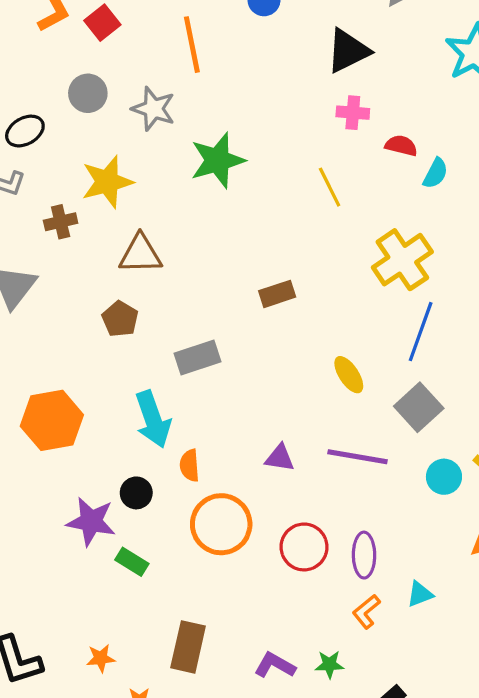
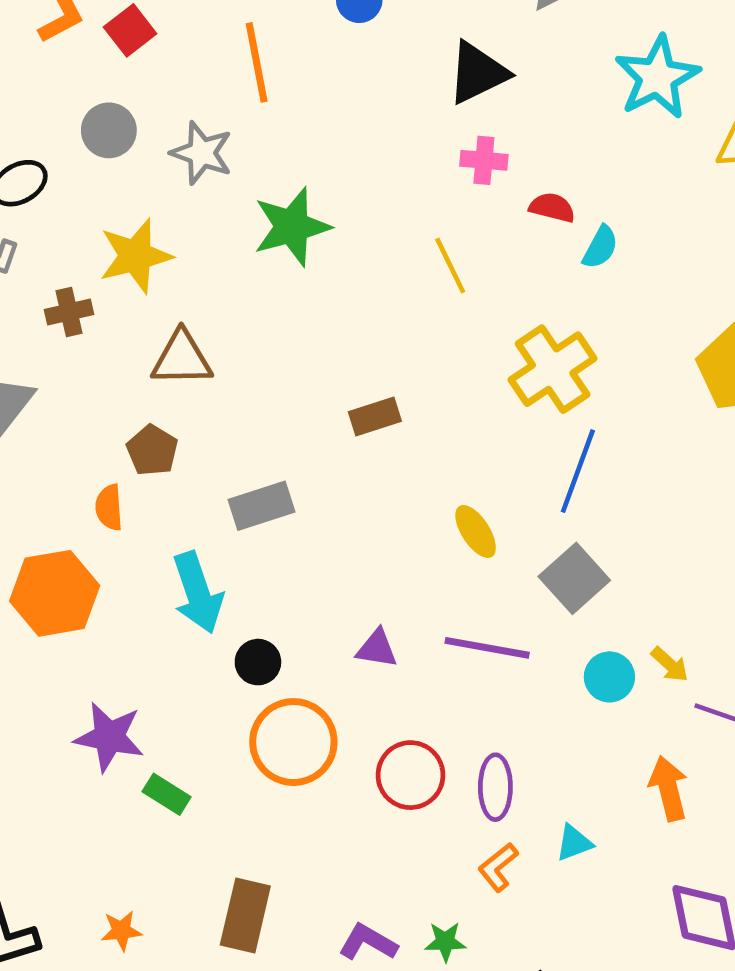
orange semicircle: (190, 465) -> (109, 507), moved
black circle: (136, 493) -> (258, 662), moved

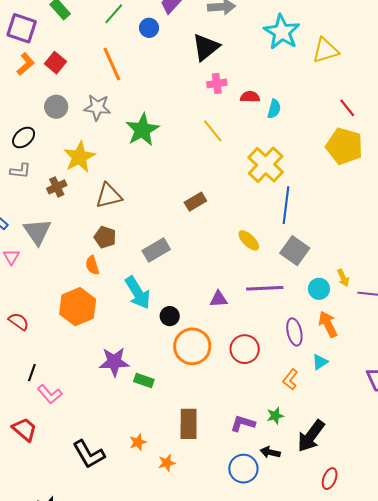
yellow arrow: (670, 664) -> (343, 278), turned 36
purple ellipse: (495, 787) -> (294, 332), moved
orange arrow: (668, 788) -> (328, 324), moved

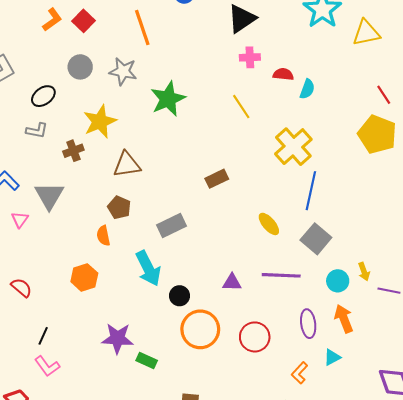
orange hexagon: (78, 307) -> (84, 277), size x0.7
black line: (32, 373) -> (43, 336), moved

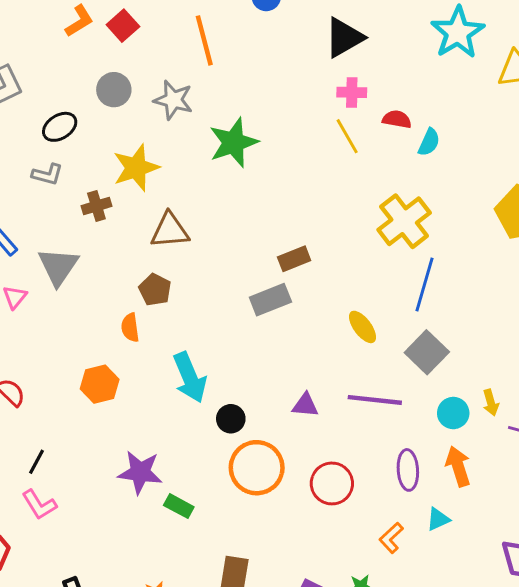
yellow line: (241, 107) -> (347, 136), moved
gray rectangle: (171, 226) -> (270, 300), moved

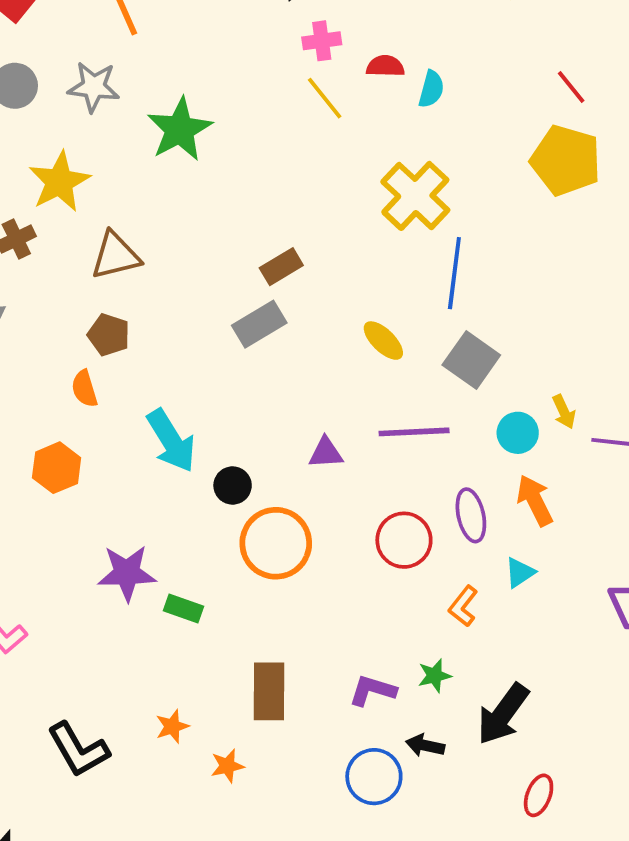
red circle: (332, 483) -> (404, 540), moved

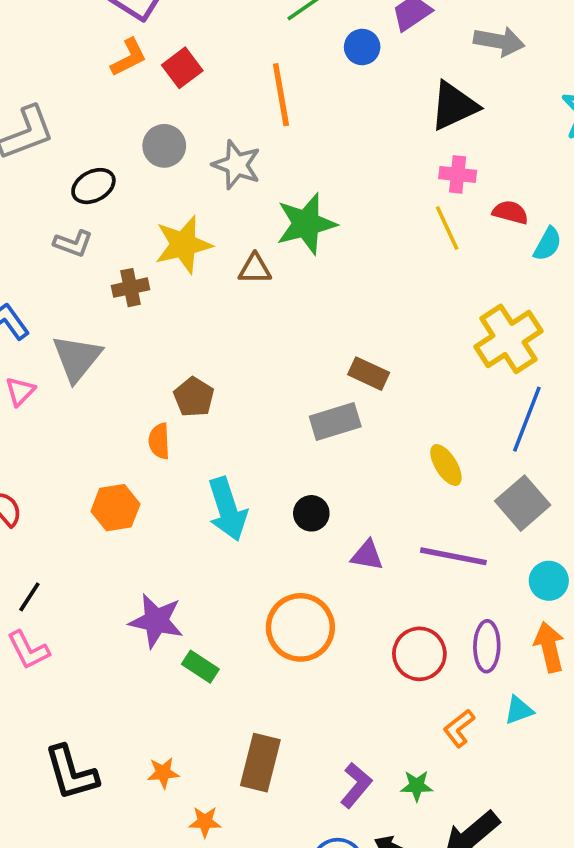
brown triangle: (115, 256) -> (255, 269), moved, size x0.7
brown rectangle: (281, 267) -> (369, 374), turned 42
black circle: (233, 486) -> (311, 513), moved
purple L-shape: (372, 690) -> (356, 785), turned 99

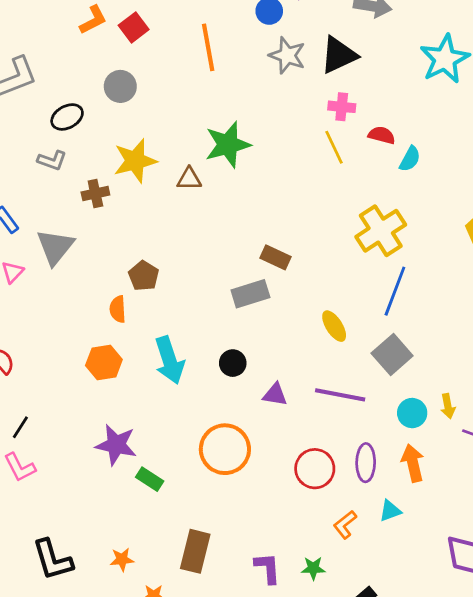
gray star: (237, 165) -> (287, 55), moved
orange hexagon: (115, 508) -> (104, 363), moved
purple L-shape: (356, 785) -> (268, 568), turned -44

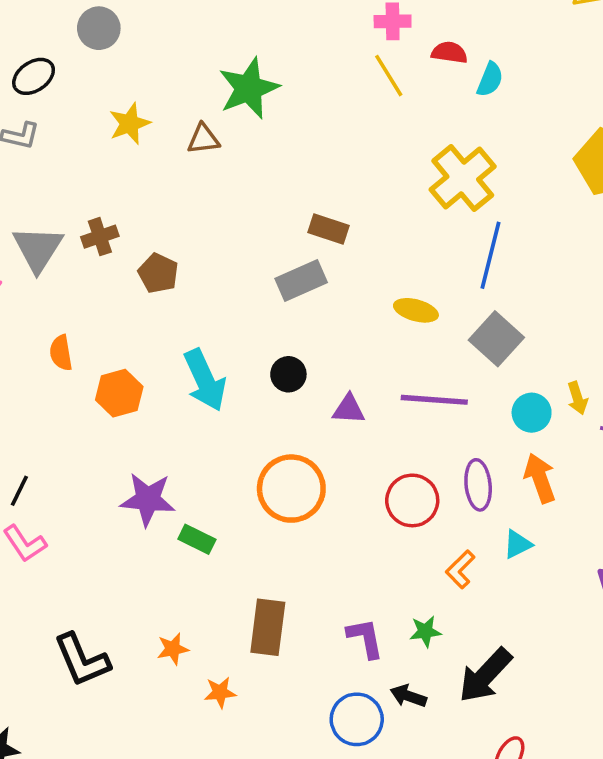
yellow star: (135, 161) -> (130, 124), size x0.7
brown cross: (95, 193) -> (100, 237), moved
orange semicircle: (118, 309) -> (61, 353), moved
yellow ellipse: (334, 326) -> (416, 310), turned -36

